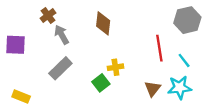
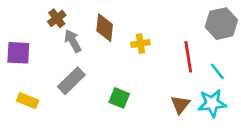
brown diamond: (103, 23) -> (105, 28), moved
yellow cross: (115, 67) -> (140, 44), moved
green square: (101, 83) -> (119, 98), turned -30
yellow rectangle: (21, 96) -> (28, 101), moved

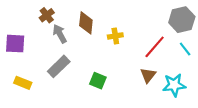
red line: (188, 57) -> (155, 47), turned 50
cyan line: (217, 71) -> (185, 49), moved
brown triangle: (180, 105) -> (148, 75), moved

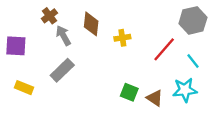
cyan line: (185, 49) -> (193, 61), moved
brown triangle: (148, 75) -> (155, 98), moved, turned -35
green square: (98, 81) -> (129, 92), moved

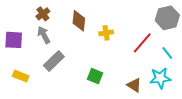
gray arrow: (63, 36) -> (44, 35), moved
green square: (129, 92) -> (95, 76), moved

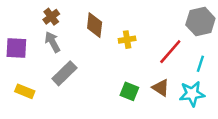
cyan line: (167, 53) -> (200, 64), turned 56
green square: (95, 76) -> (129, 91), moved
brown triangle: (134, 85) -> (161, 88), moved

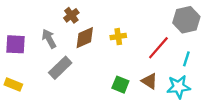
brown cross: (51, 17) -> (71, 15), moved
brown diamond: (95, 25) -> (85, 38), moved, turned 60
yellow rectangle: (25, 91) -> (13, 85), moved

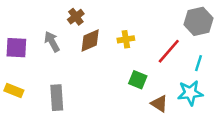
gray rectangle: (60, 68) -> (57, 98), moved, turned -50
brown triangle: (150, 81) -> (159, 104), moved
green square: (120, 85) -> (138, 80), moved

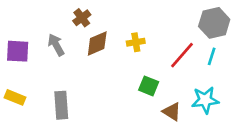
cyan line: (199, 63) -> (212, 56), moved

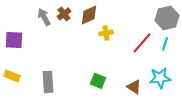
brown diamond: (97, 44) -> (89, 15), moved
gray arrow: (56, 45) -> (44, 17), moved
green square: (149, 86) -> (98, 81), moved

